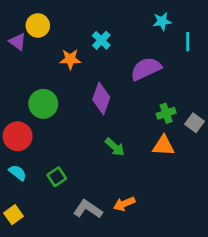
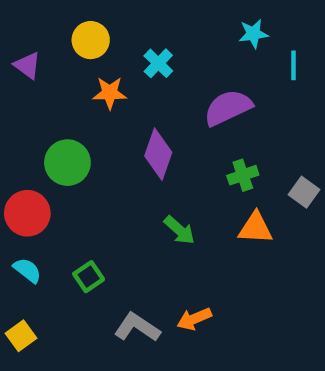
yellow circle: (38, 25) -> (91, 40), moved
green cross: (166, 113) -> (243, 175), moved

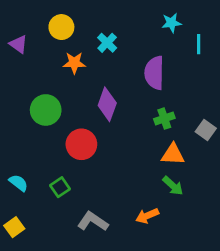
purple semicircle: (228, 108) -> (154, 73), turned -64
red circle: (27, 213) -> (81, 144), moved
green arrow: (179, 230) -> (173, 186), moved
orange arrow: (194, 319) -> (147, 216), moved

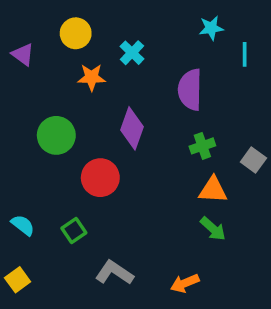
orange arrow: (147, 216) -> (185, 283), moved

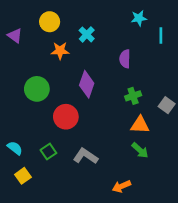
purple semicircle: (190, 90) -> (125, 59), size x0.7
gray L-shape: (114, 273) -> (86, 156), moved
yellow square: (18, 280) -> (23, 176), moved

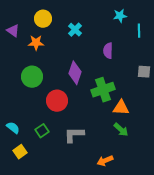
orange star: (60, 51) -> (36, 43), moved
green cross: (133, 96) -> (103, 90), moved, size x1.6
gray square: (167, 105) -> (144, 72), moved, turned -32
gray L-shape: (86, 156) -> (74, 135), turned -35

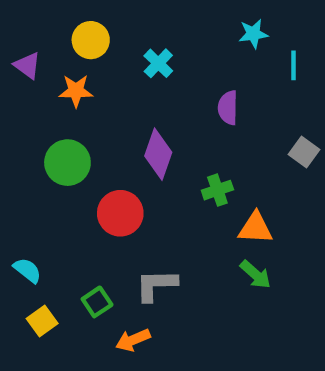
gray square: (144, 72) -> (304, 152), turned 32
green cross: (103, 90) -> (217, 190), size x0.6
green square: (42, 131) -> (97, 302), moved
orange arrow: (105, 161) -> (133, 340), moved

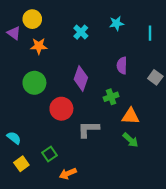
cyan star: (253, 34) -> (116, 23), moved
yellow circle: (91, 40) -> (32, 19), moved
purple semicircle: (228, 108) -> (122, 65), moved
gray L-shape: (156, 285) -> (88, 129), moved

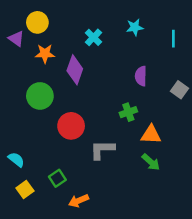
purple diamond: (81, 78) -> (75, 70), moved

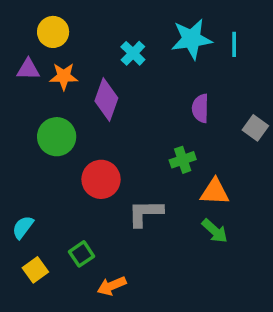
cyan star: (135, 27) -> (192, 39), size x1.6
purple triangle: (16, 39) -> (28, 69), moved, turned -35
cyan line: (173, 39) -> (234, 44), moved
cyan semicircle: (16, 160) -> (23, 227), turned -91

